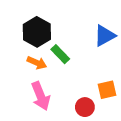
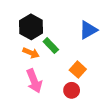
orange square: (107, 90) -> (78, 70), moved, turned -35

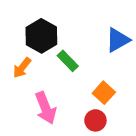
orange arrow: (31, 53) -> (22, 68), moved, turned 105

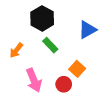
black hexagon: (41, 36) -> (42, 18), moved
red circle: (95, 120) -> (64, 84), moved

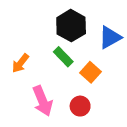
black hexagon: (42, 18) -> (71, 26), moved
orange square: (77, 69) -> (90, 72), moved

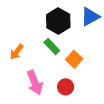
blue triangle: (110, 37) -> (90, 17), moved

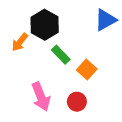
black hexagon: (58, 21) -> (45, 25), moved
orange arrow: (17, 52) -> (20, 42), moved

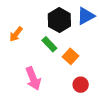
black hexagon: (45, 25) -> (59, 20), moved
red circle: (77, 102) -> (81, 85), moved

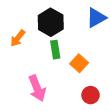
black hexagon: (59, 20) -> (51, 22), moved
green rectangle: (49, 44) -> (55, 50), turned 35

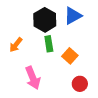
blue triangle: (96, 18) -> (73, 16), moved
orange arrow: (18, 38) -> (16, 45), moved

